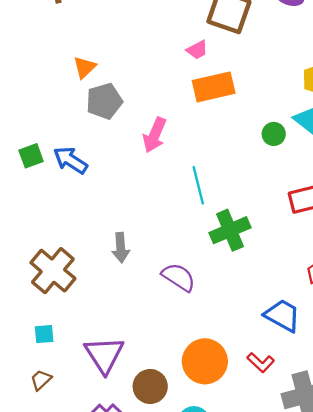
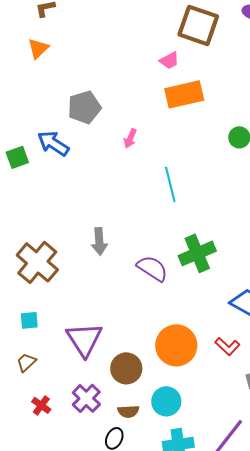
orange triangle: (85, 67) -> (38, 48), moved
pink arrow: (155, 135) -> (130, 138), size x0.6
blue arrow: (70, 160) -> (53, 143), moved
green cross: (230, 230) -> (197, 253), moved

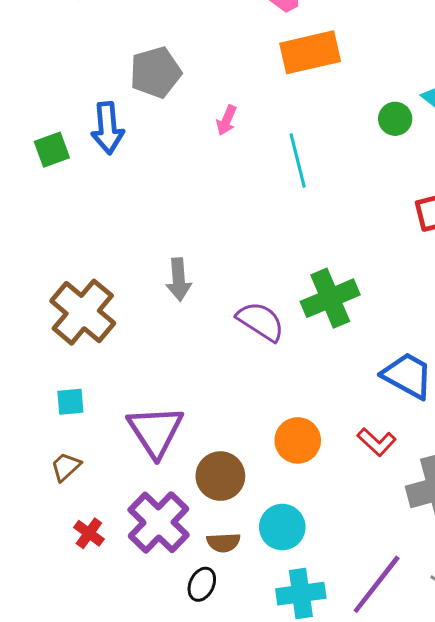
blue arrow: (53, 143) -> (107, 128), turned -128
cyan line: (170, 184) -> (298, 161), moved
orange circle: (176, 345) -> (298, 440), size x0.7
purple cross: (86, 398) -> (159, 522), size x1.4

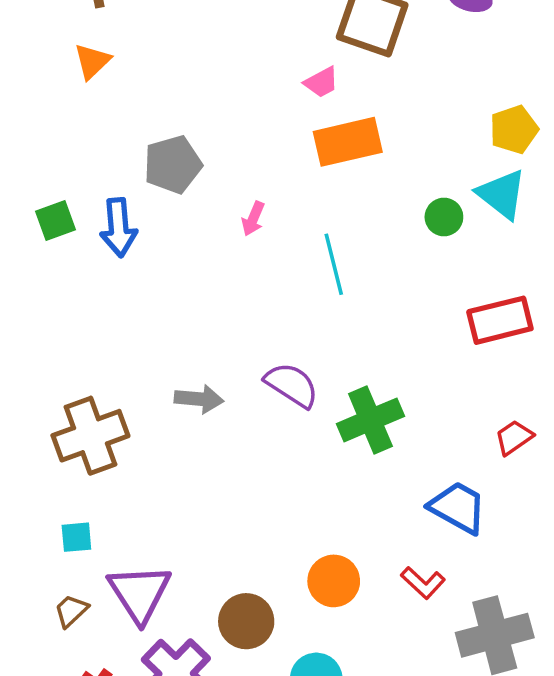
green square: (52, 150) -> (55, 221), moved
gray arrow: (179, 280) -> (199, 399), turned -81
brown cross: (83, 312) -> (90, 436), turned 30
purple semicircle: (261, 321) -> (292, 385), moved
purple triangle: (155, 431) -> (139, 593), moved

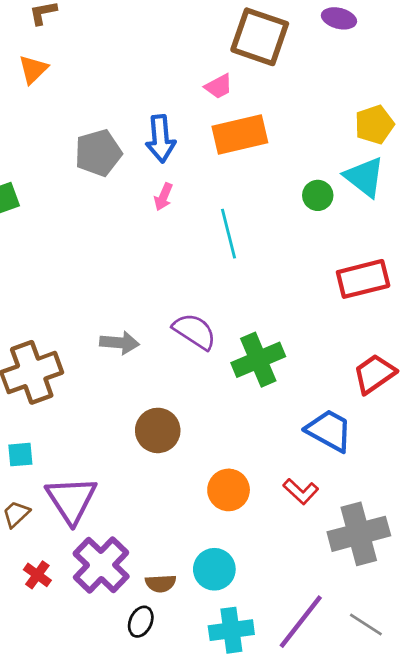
blue arrow: (118, 228) -> (161, 139), moved
red trapezoid: (514, 437) -> (374, 374), size x1.4
brown circle: (246, 621) -> (158, 430), moved

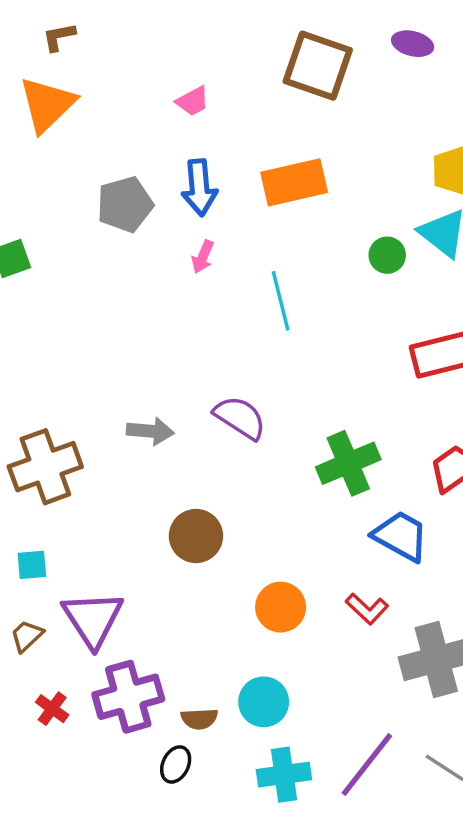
orange triangle: (33, 69) -> (47, 105), size x1.6
pink trapezoid: (219, 86) -> (193, 101), moved
green cross: (258, 360) -> (348, 463), moved
purple cross: (101, 565) -> (128, 697), turned 30

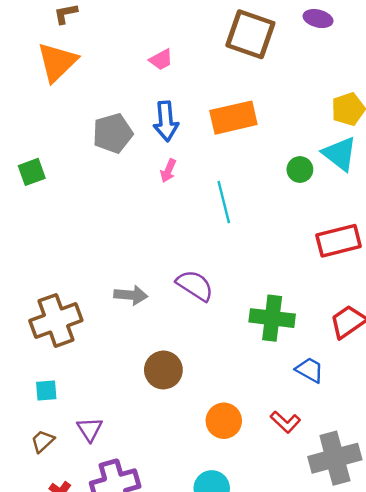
green cross: (348, 463) -> (272, 318), turned 30
blue trapezoid: (401, 536) -> (310, 370), size x0.7
purple triangle: (93, 619) -> (90, 429), size x0.6

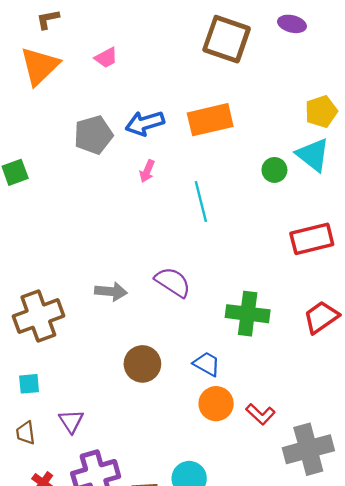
pink trapezoid: (161, 60) -> (106, 58), moved
blue arrow: (166, 121) -> (145, 123), turned 78
blue trapezoid: (310, 370) -> (207, 364), moved
orange circle: (224, 421) -> (216, 404), moved
brown trapezoid: (43, 441) -> (26, 433), turned -55

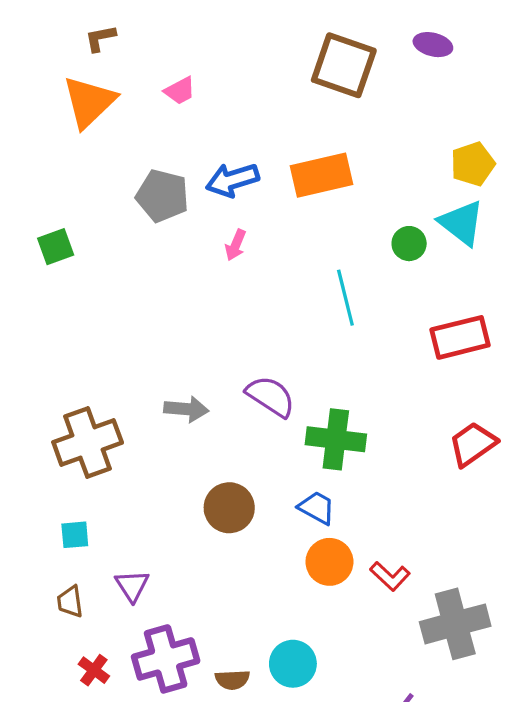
gray pentagon: (93, 135) -> (162, 196), turned 30
cyan line: (201, 202) -> (345, 298), moved
green cross: (248, 314) -> (336, 439), moved

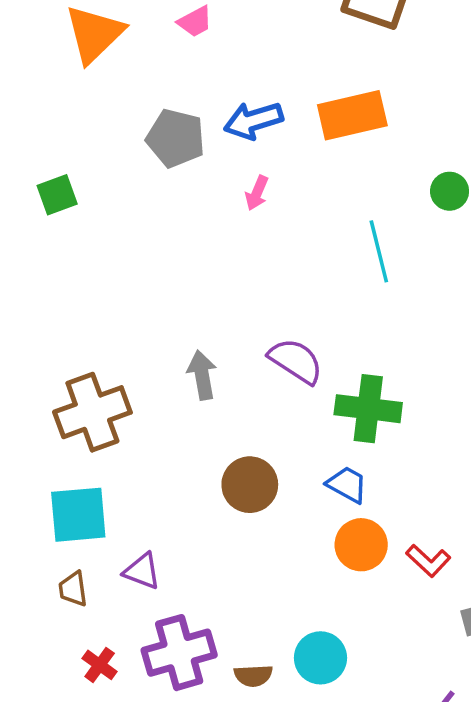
gray arrow: (186, 409) -> (202, 375), turned -105
cyan square: (75, 535) -> (78, 515), size x1.8
purple triangle: (132, 586) -> (142, 571), turned -36

